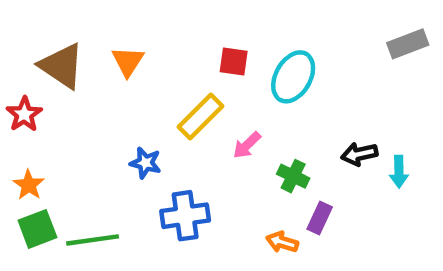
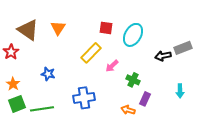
gray rectangle: (408, 44) -> (183, 48), moved
black arrow: (359, 154) -> (163, 56), moved
blue star: (145, 163) -> (48, 74), moved
cyan arrow: (399, 172) -> (180, 91), moved

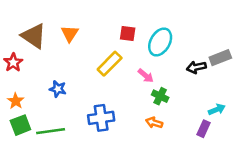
pink arrow: (112, 66) -> (146, 76), moved, turned -96
cyan arrow: (180, 91) -> (217, 109), turned -112
purple rectangle: (145, 99) -> (203, 129), moved
orange arrow: (128, 110) -> (154, 123), moved

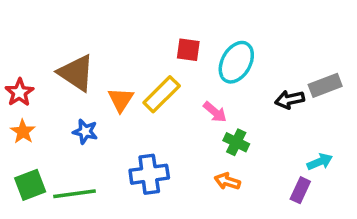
orange triangle: (70, 34) -> (121, 100), moved
brown triangle: (34, 36) -> (76, 73), moved
orange star: (16, 101) -> (23, 132), moved

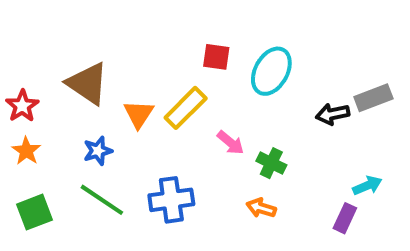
pink arrow: (215, 112) -> (231, 143), moved
blue star: (85, 132) -> (98, 151), turned -30
green line: (75, 194) -> (102, 200), moved, turned 42

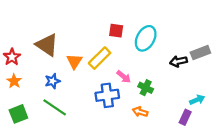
blue cross: (171, 200) -> (107, 95), moved

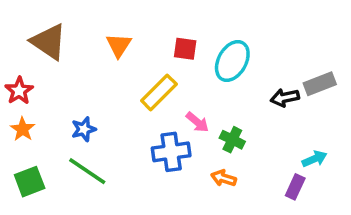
brown triangle: (47, 45) -> (49, 42), moved
orange triangle: (74, 61) -> (119, 45), moved

